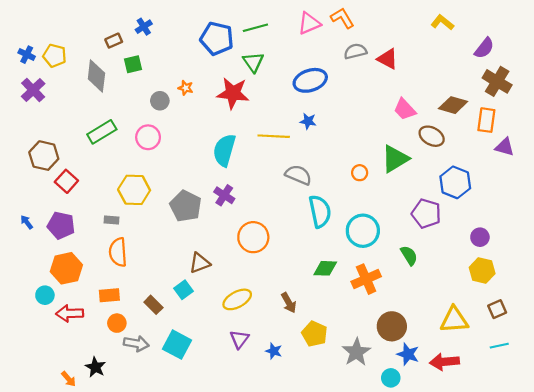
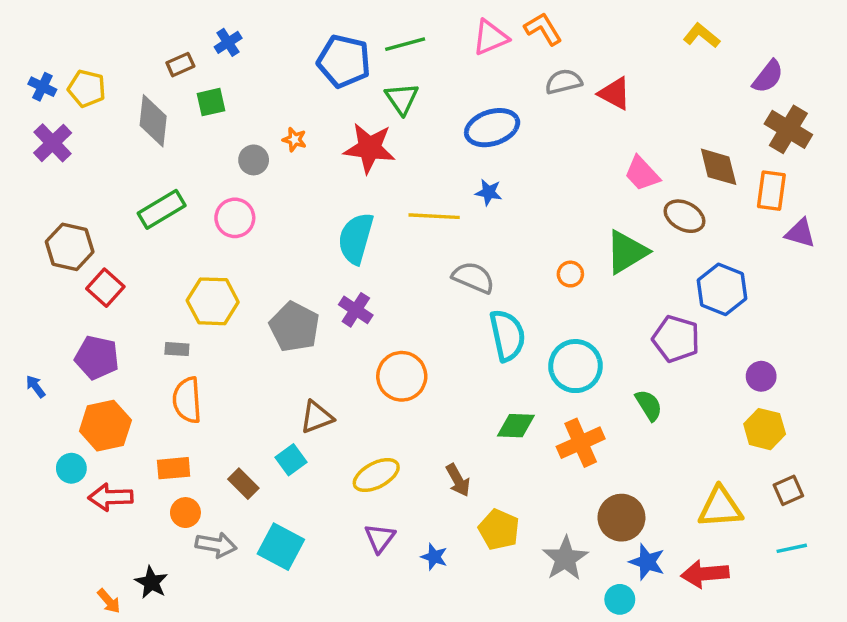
brown diamond: (453, 105) -> (719, 167), turned 60
blue arrow: (27, 222) -> (36, 386), moved

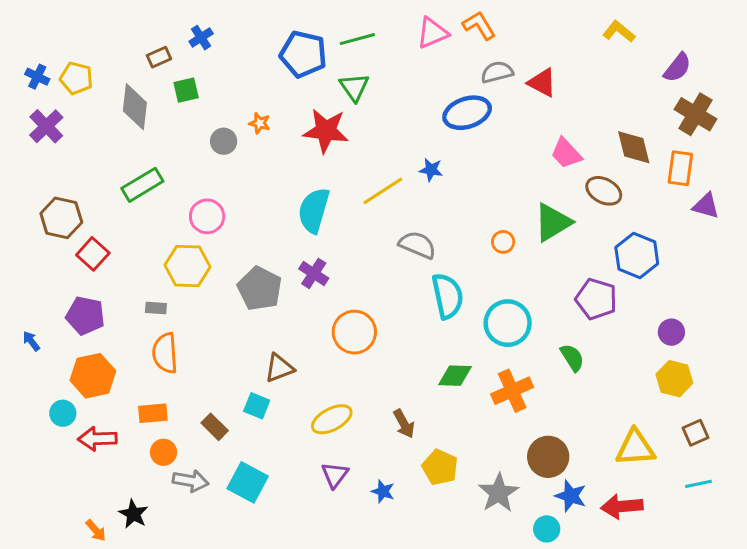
blue ellipse: (492, 128) -> (467, 113), moved
yellow line: (434, 216) -> (383, 191), turned -36
pink circle: (235, 218) -> (207, 216), moved
cyan square: (291, 460) -> (257, 406), turned -32

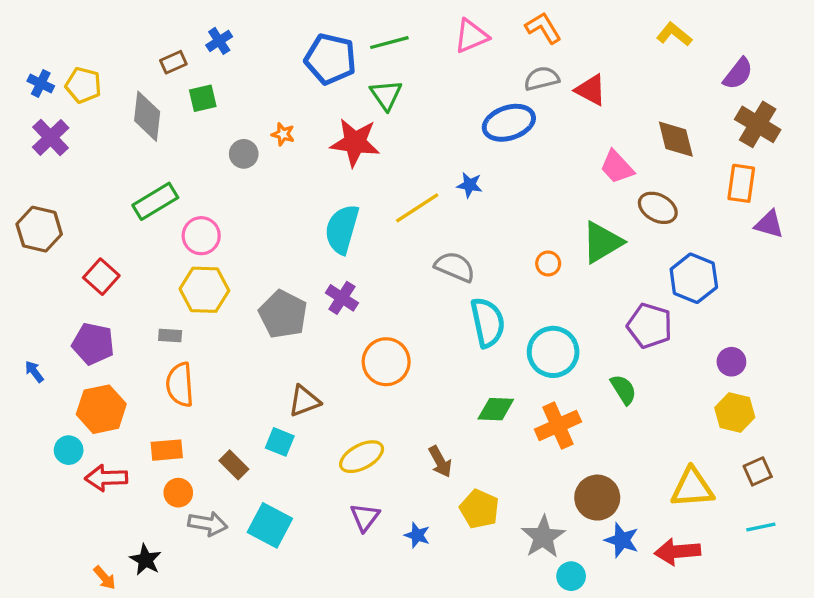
orange L-shape: (479, 26) -> (543, 28), moved
brown diamond: (634, 147) -> (676, 139), moved
pink circle: (207, 216) -> (201, 236), moved
brown hexagon: (61, 218) -> (39, 229), moved
cyan circle: (547, 529) -> (571, 576), moved

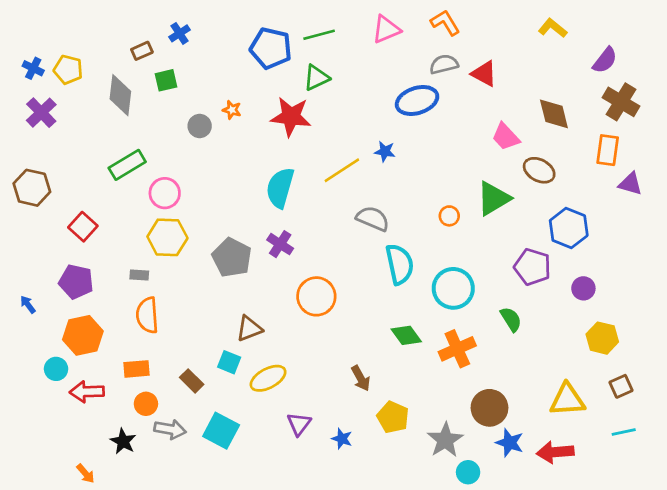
green triangle: (386, 95) -> (316, 78), turned 40
purple circle: (731, 362) -> (583, 288), moved
green diamond: (496, 409) -> (406, 335), turned 52
yellow ellipse: (362, 457) -> (268, 378), moved
black star: (146, 560) -> (123, 441), moved

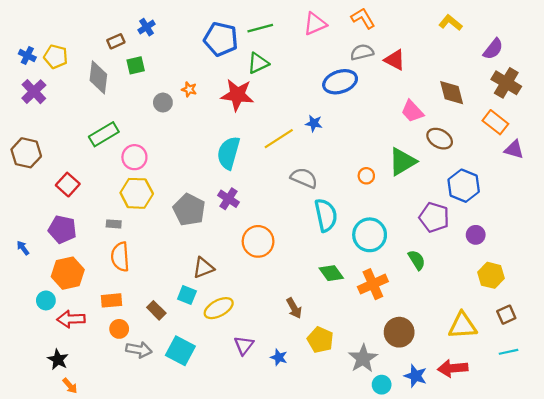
orange rectangle: (608, 150) -> (495, 122), turned -60
black star: (123, 441) -> (58, 360), moved
blue star: (510, 443) -> (416, 376), moved

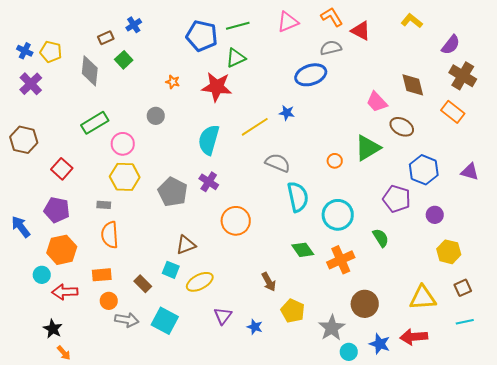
red triangle: (395, 60) -> (361, 31), moved
green square: (136, 65) -> (124, 60), turned -30
gray circle: (163, 103) -> (156, 116), moved
purple triangle: (514, 150) -> (470, 172), moved
blue arrow: (23, 248) -> (21, 227), size x1.6

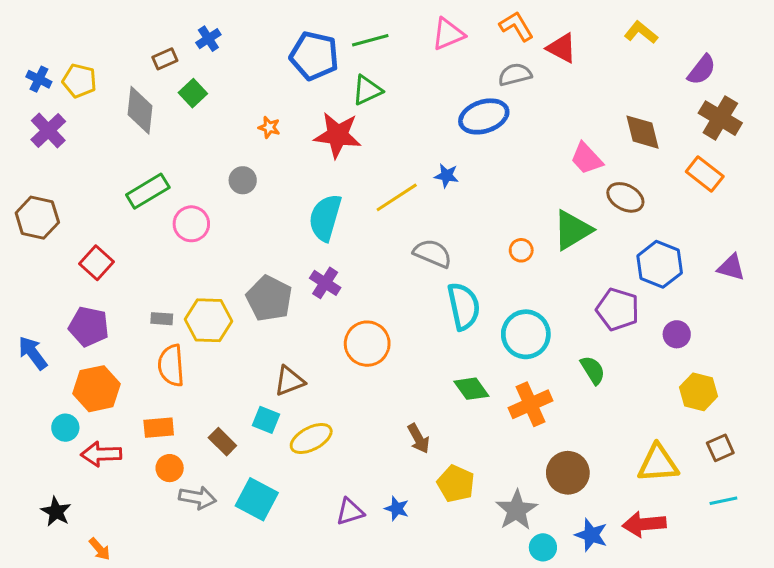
yellow hexagon: (125, 177) -> (208, 320), moved
purple triangle: (223, 316) -> (350, 512), moved, turned 36
black star: (53, 329) -> (56, 512), moved

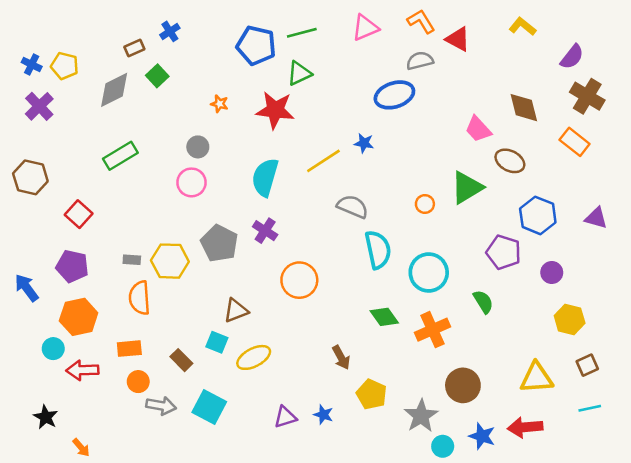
gray diamond: (140, 110) -> (114, 90), turned 57
pink circle: (191, 224) -> (191, 182), moved

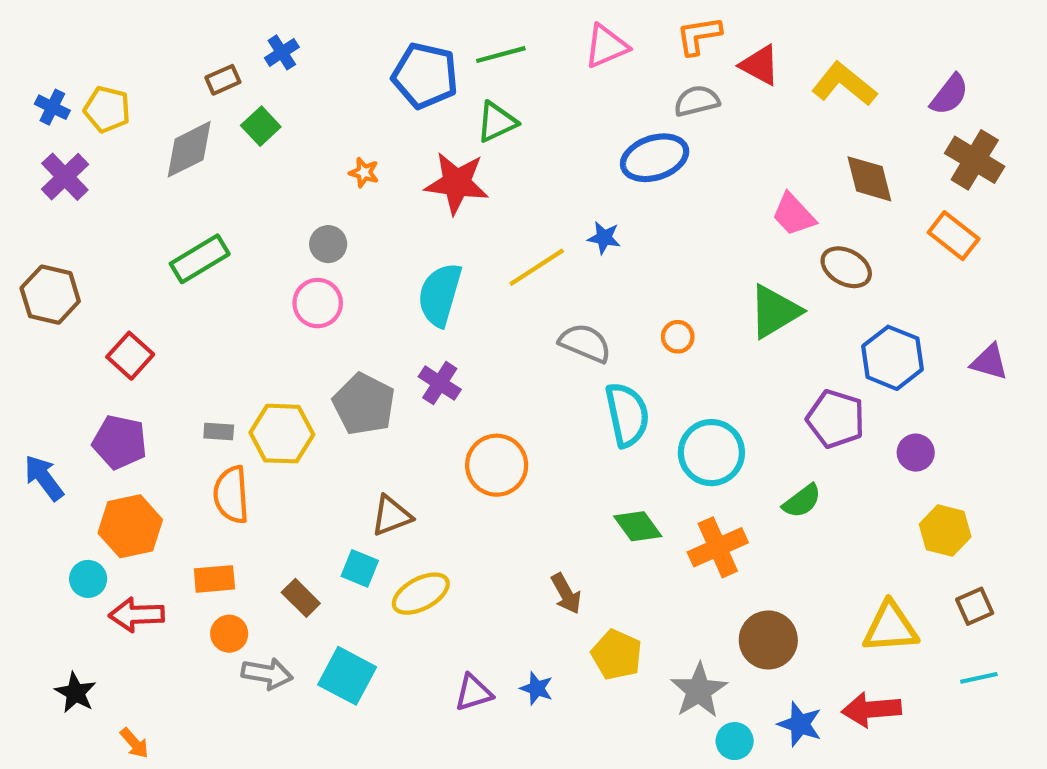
orange L-shape: (421, 21) -> (699, 36), turned -68
yellow L-shape: (523, 26) -> (844, 84), moved, size x1.4
orange circle: (425, 204) -> (678, 337), moved
green semicircle: (483, 302) -> (802, 501), turned 85

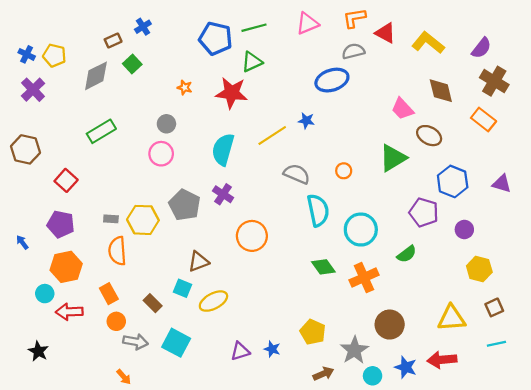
blue arrow: (44, 478) -> (22, 242), size x0.6
orange rectangle: (214, 579) -> (109, 294), turned 66
brown arrow: (566, 594) -> (323, 374), moved, turned -84
orange arrow: (134, 743) -> (124, 377), moved

